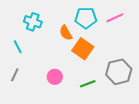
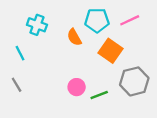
orange square: (83, 49) -> (110, 51), moved
gray line: (15, 75) -> (17, 85), turned -56
pink circle: (55, 77) -> (77, 87), moved

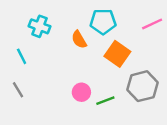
pink line: (130, 20) -> (152, 24), moved

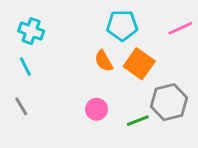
cyan cross: (40, 26) -> (31, 31), moved
orange semicircle: (79, 40) -> (104, 61), moved
green line: (105, 101) -> (138, 121), moved

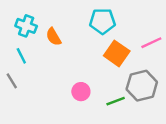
pink line: (180, 28) -> (151, 43), moved
orange semicircle: (104, 61) -> (53, 37), moved
gray line: (21, 106) -> (12, 81), moved

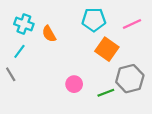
pink line: (151, 43) -> (132, 24), moved
cyan line: (21, 56) -> (19, 51), turned 64

